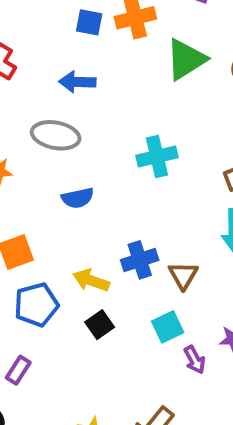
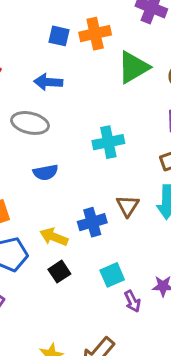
brown triangle: (183, 275) -> (128, 206), moved

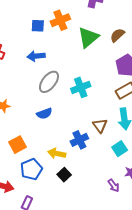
gray ellipse: (30, 123) -> (49, 82), moved, turned -55
cyan square: (112, 275) -> (120, 149), moved

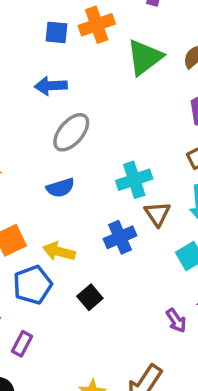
cyan cross: (81, 87) -> (134, 180), moved
yellow arrow: (57, 153) -> (59, 251), moved

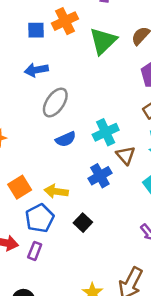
blue semicircle: (60, 188) -> (66, 139), moved
purple rectangle: (22, 344) -> (35, 251), moved

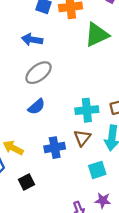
cyan cross: (106, 132) -> (87, 110), moved
blue semicircle: (66, 139) -> (36, 107), turned -36

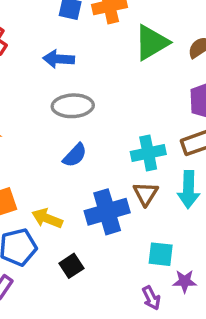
gray ellipse: (38, 73) -> (73, 106), turned 40
blue cross: (55, 148) -> (107, 212), size x1.4
cyan square: (97, 170) -> (161, 254), moved, turned 30

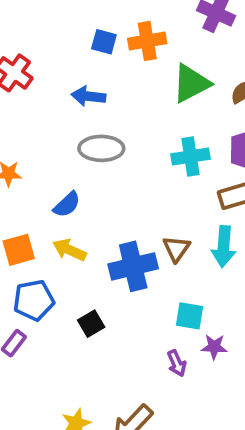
cyan cross: (148, 153) -> (191, 157), moved
blue semicircle: (75, 155) -> (67, 205), moved
yellow arrow: (47, 218) -> (69, 250), moved

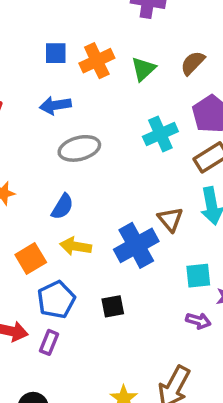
orange cross: (147, 41) -> (97, 61), moved
green triangle: (191, 83) -> (143, 69), size x0.7
black square: (91, 324) -> (113, 306), turned 35
purple arrow: (177, 363) -> (198, 321), turned -35

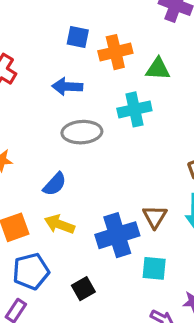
green triangle: (143, 69) -> (158, 69), turned 35
cyan cross: (160, 134) -> (134, 109), moved
cyan square: (198, 276) -> (154, 268), moved
black square: (113, 306) -> (83, 289), turned -30

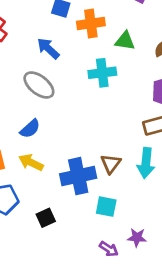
blue arrow: (67, 87) -> (48, 48), turned 35
gray ellipse: (82, 132) -> (39, 85), moved, turned 36

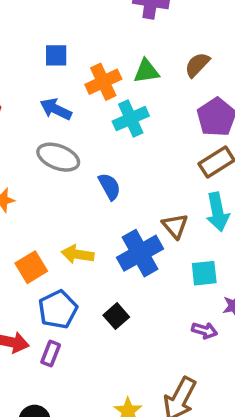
orange cross: (91, 24) -> (103, 82), moved
blue semicircle: (30, 129) -> (110, 186), moved, turned -60
cyan square: (106, 207) -> (204, 273), moved

